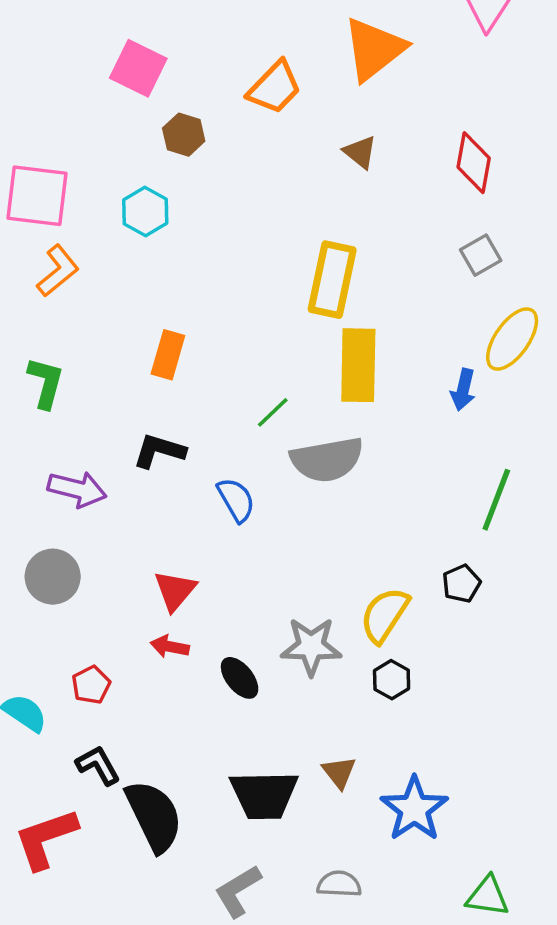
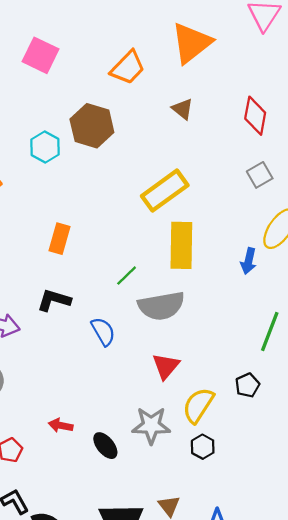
brown hexagon: (184, 135) -> (92, 126), moved, size x1.6
yellow rectangle: (332, 280) -> (165, 191), turned 42
red triangle: (175, 591) -> (166, 366), moved

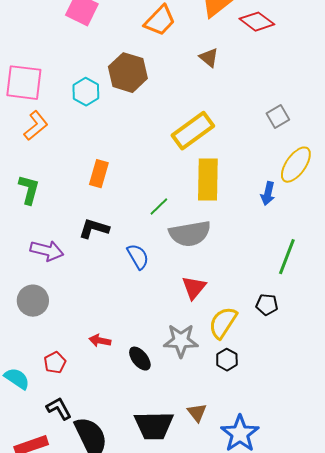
red diamond: (255, 116) -> (257, 22), moved, turned -64
black pentagon: (247, 385) -> (267, 305), turned 30

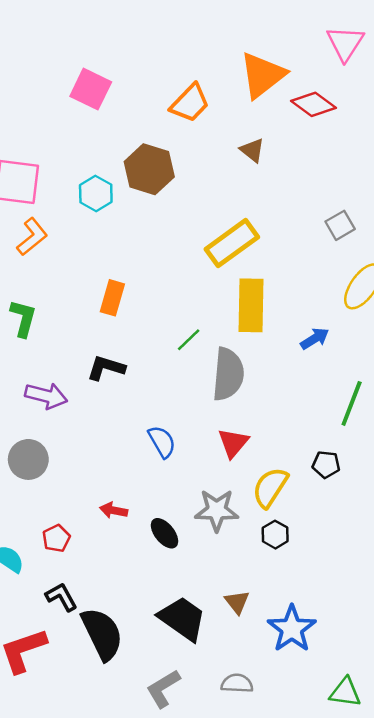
blue arrow: (268, 194) -> (315, 339), moved, turned -135
gray semicircle: (190, 234) -> (228, 374), turned -75
blue semicircle: (138, 257) -> (162, 442), moved
black trapezoid: (154, 426) -> (182, 619), turned -144

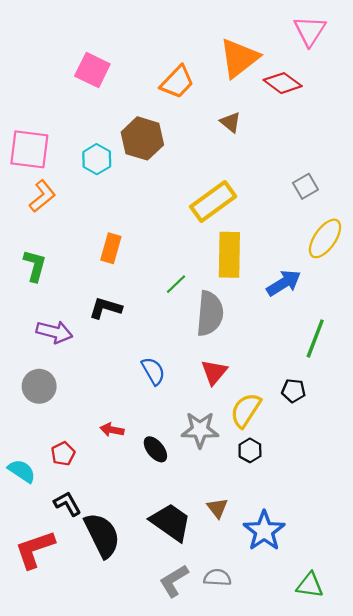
blue arrow: (315, 339) -> (284, 283), size x1.4
gray L-shape: (163, 689) -> (174, 581), moved

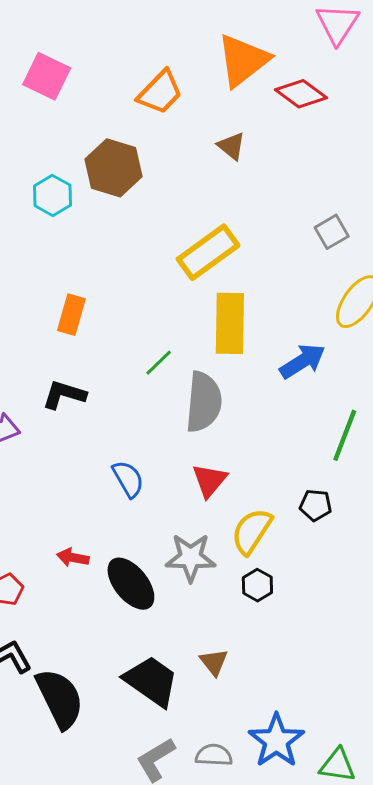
black ellipse: (155, 449) -> (131, 584), size x1.5
blue star: (264, 531) -> (276, 741), moved

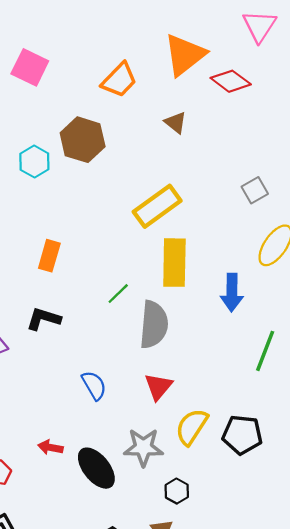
blue arrow: (303, 361) -> (232, 292), turned 123
black pentagon: (316, 505) -> (242, 435), moved, size x1.6
black hexagon: (257, 585) -> (177, 491), moved

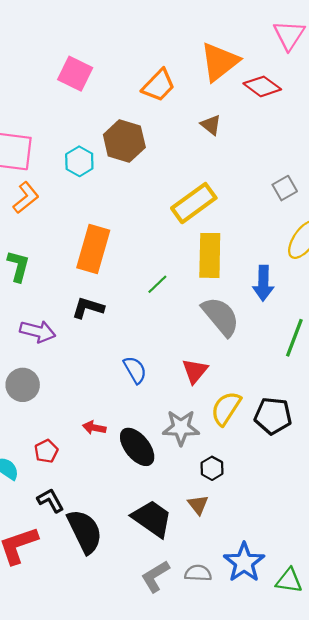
orange rectangle: (49, 256) -> (93, 249), size x1.6
gray semicircle: (154, 325) -> (221, 316), moved, turned -45

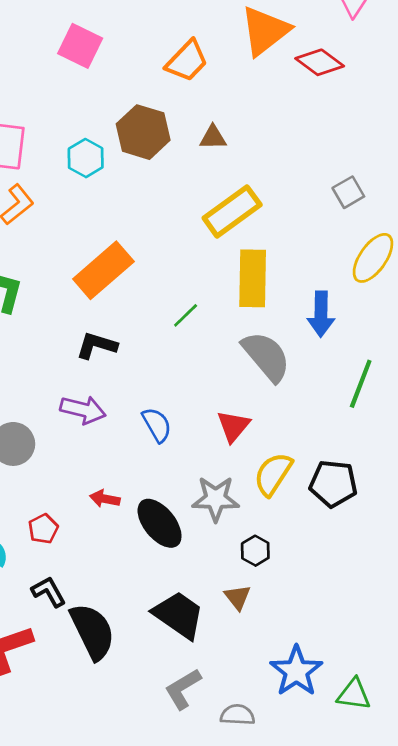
brown triangle: (211, 125) -> (213, 138), moved, turned -40
orange rectangle: (93, 249) -> (103, 270), turned 33
purple arrow: (38, 331) -> (83, 410), moved
gray semicircle: (198, 573) -> (238, 715), moved

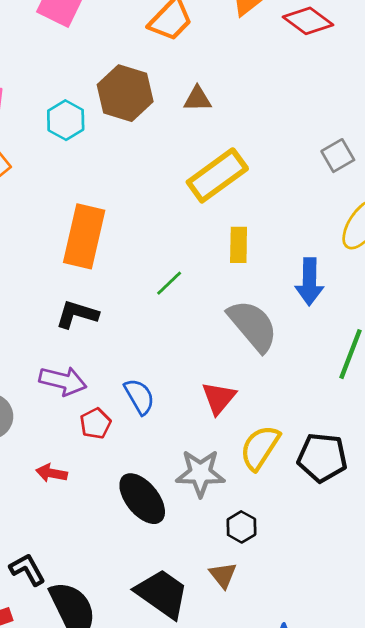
orange rectangle: (103, 270) -> (84, 236), turned -36
yellow rectangle: (253, 278) -> (239, 245), size x0.6
red arrow: (105, 499) -> (51, 473), moved
red pentagon: (43, 529) -> (95, 423), moved

